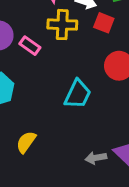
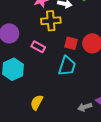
red square: (104, 23) -> (71, 43), moved
pink rectangle: (30, 46) -> (38, 47), moved

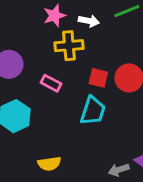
yellow semicircle: (37, 102) -> (49, 164), turned -126

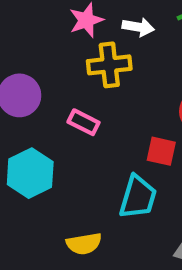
red square: (98, 78) -> (161, 151), moved
cyan trapezoid: (93, 111) -> (138, 197), moved

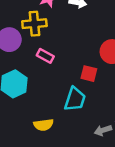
yellow cross: (109, 65) -> (34, 24), moved

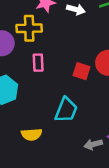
pink rectangle: (45, 56) -> (38, 63), turned 56
red square: (89, 74) -> (82, 71), moved

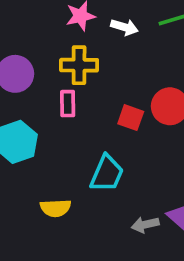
yellow cross: (29, 28) -> (79, 65), moved

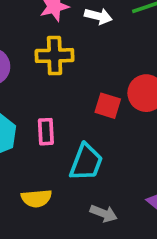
pink rectangle: (68, 104) -> (46, 132), moved
gray arrow: (145, 225) -> (104, 213), moved, turned -144

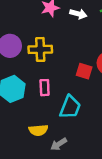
yellow cross: (55, 56) -> (40, 49), moved
gray arrow: (104, 213) -> (59, 144), moved, turned 126

